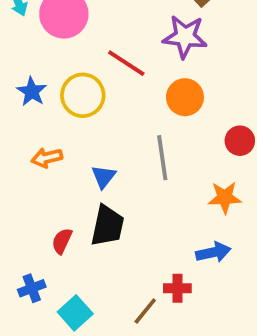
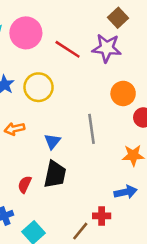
red line: (126, 63) -> (68, 49), moved
orange circle: (185, 97) -> (123, 93), moved

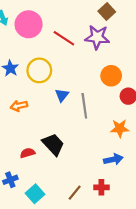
blue triangle: (52, 141) -> (62, 95), moved
black trapezoid: (55, 174) -> (53, 144), turned -55
red semicircle: (25, 184) -> (27, 153), turned 48
red cross: (102, 216) -> (101, 187), moved

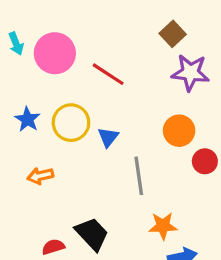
purple star: (97, 37) -> (190, 73), moved
blue triangle: (62, 95) -> (108, 137), moved
orange star: (120, 128) -> (163, 226), moved

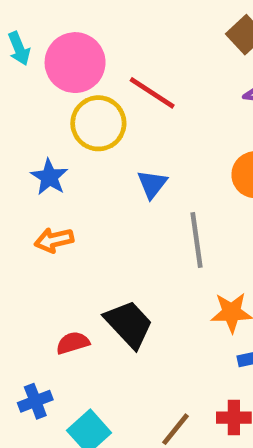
blue star: (27, 119) -> (49, 177), moved
yellow circle: (71, 123) -> (98, 123), moved

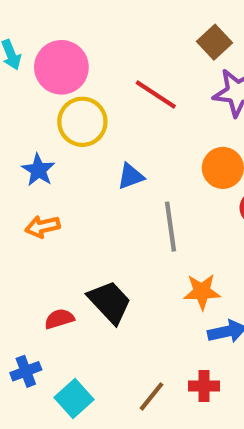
red line: (152, 93) -> (156, 95), moved
blue triangle: (152, 184) -> (131, 176), turned 32

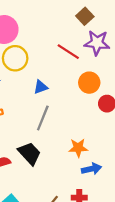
red line: (156, 95) -> (68, 52), moved
gray line: (170, 227) -> (43, 118), moved, turned 30

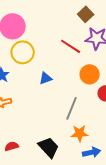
gray line: (43, 118) -> (72, 108), moved
black trapezoid: (30, 153) -> (49, 147), moved

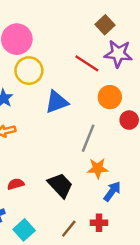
blue triangle: (46, 78) -> (57, 102), size x1.5
blue arrow: (92, 152) -> (112, 191), turned -42

